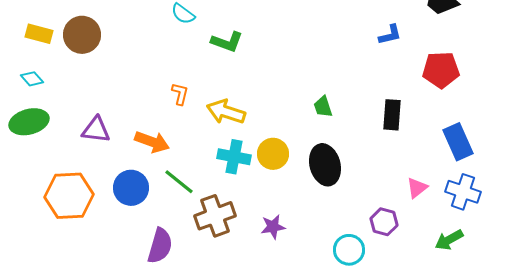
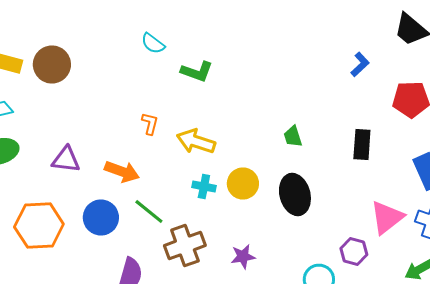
blue L-shape: (390, 35) -> (360, 64), turned -30
cyan cross: (234, 157) -> (204, 186), size x0.7
pink triangle: (417, 188) -> (387, 218), size x1.6

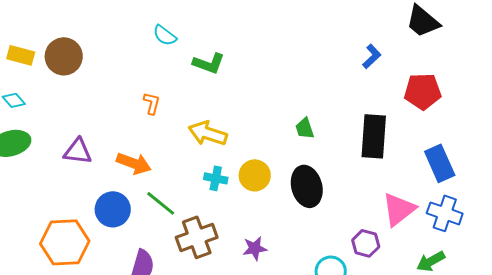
orange L-shape: (150, 124) -> (152, 103), moved
black rectangle: (362, 144) -> (374, 136), size x1.4
orange hexagon: (39, 226) -> (65, 242), moved

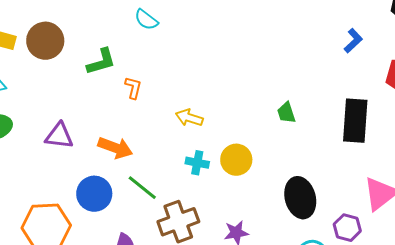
green L-shape: (209, 63) -> (101, 62), moved, turned -36
yellow arrow: (208, 133) -> (189, 118), size x0.7
black ellipse: (307, 186) -> (300, 198), moved

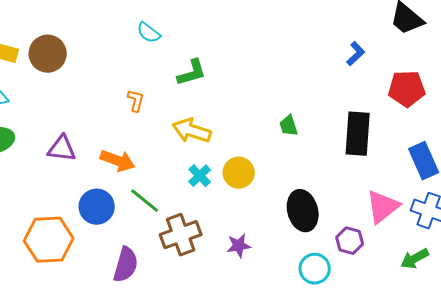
green L-shape: (101, 62) -> (192, 73), moved
yellow arrow: (189, 118) -> (192, 131), size x1.4
cyan cross: (197, 163) -> (200, 176), turned 35

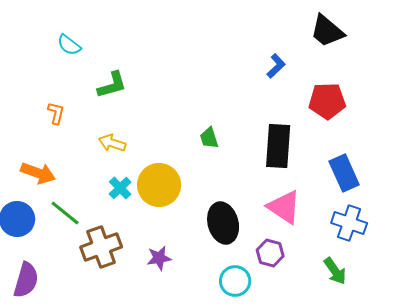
yellow arrow: (192, 131) -> (112, 143), size x0.7
yellow circle: (239, 173) -> (159, 185), size x1.4
pink triangle: (383, 207) -> (284, 207), moved, turned -48
green arrow: (415, 259) -> (335, 271), turned -96
purple semicircle: (126, 265) -> (26, 280), moved

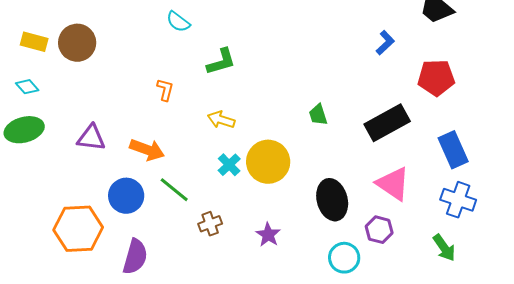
black rectangle: (278, 146) -> (387, 123), turned 57
brown cross: (101, 247) -> (210, 224), size x0.6
purple star: (159, 258) -> (268, 235), turned -30

